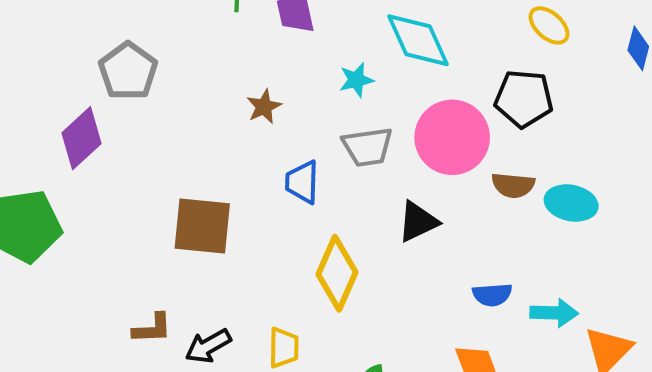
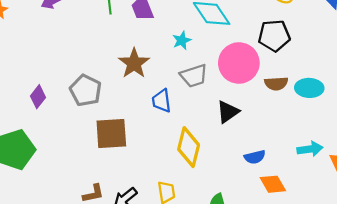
gray pentagon: (128, 71) -> (86, 90), moved
brown star: (264, 107) -> (134, 63), size x1.6
purple diamond: (82, 138) -> (38, 97), size x0.7
blue semicircle: (492, 295) -> (255, 157), moved

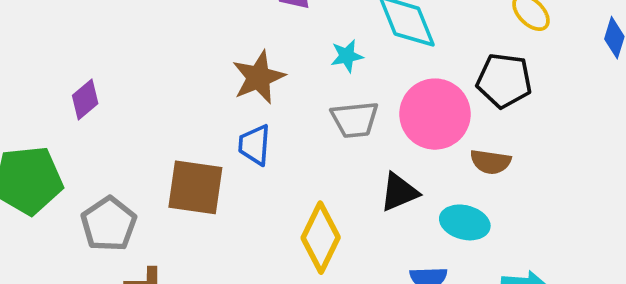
cyan ellipse: (309, 88) -> (465, 222), moved
gray pentagon: (86, 90) -> (109, 224), moved
blue trapezoid: (162, 101) -> (255, 145), moved

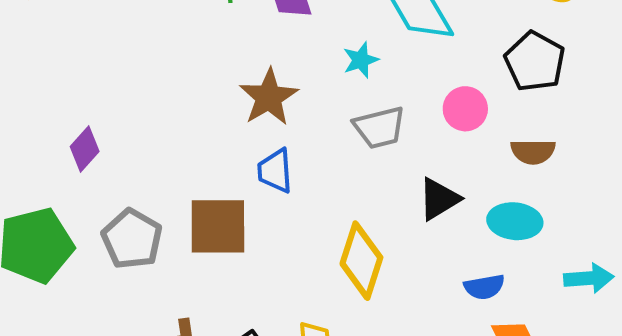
black pentagon: (504, 81) -> (535, 61), turned 30
pink circle: (435, 114) -> (465, 109), size x0.6
gray pentagon: (109, 224) -> (132, 239), moved

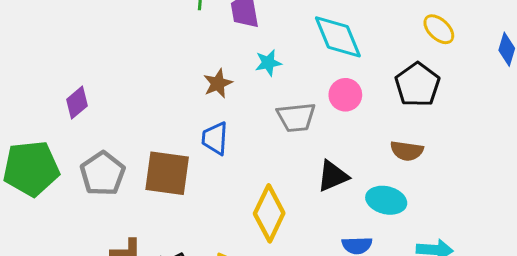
cyan star: (361, 60) -> (268, 63), moved
brown star: (269, 97) -> (218, 83), size x0.7
pink circle: (465, 109) -> (345, 95), moved

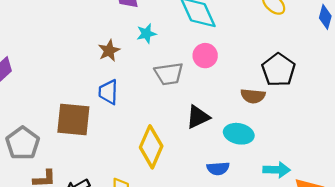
black pentagon: (417, 85) -> (279, 70), moved
gray pentagon: (103, 174) -> (23, 143), moved

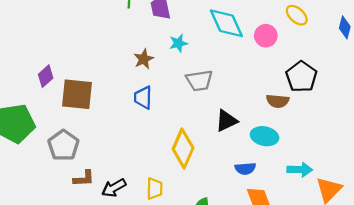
pink circle: (205, 56) -> (266, 36), moved
brown square: (73, 120) -> (77, 94), moved

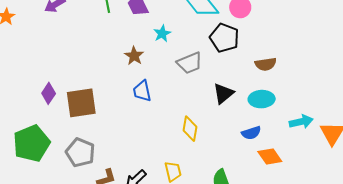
black pentagon: (301, 77) -> (224, 38), moved
yellow diamond: (183, 149) -> (190, 129), size x0.7

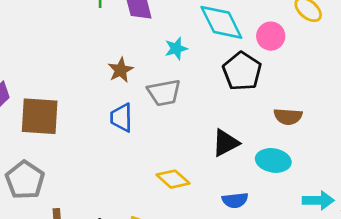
cyan star: (162, 34) -> (176, 48), moved
gray trapezoid: (190, 63) -> (164, 93), moved
yellow diamond: (190, 129) -> (173, 179), turned -70
blue semicircle: (251, 133) -> (235, 200), moved

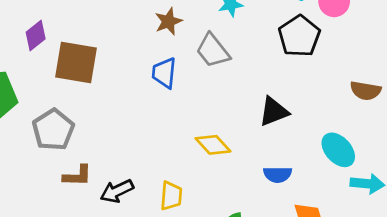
gray trapezoid: (164, 93) -> (213, 51), turned 56
brown semicircle: (288, 116) -> (366, 91), moved
cyan ellipse: (273, 160) -> (338, 150), moved, turned 32

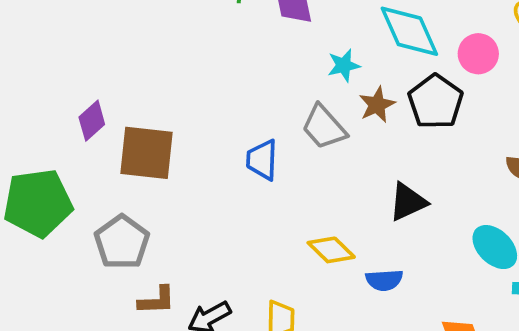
brown star: (168, 21) -> (377, 105), moved
blue semicircle: (278, 174) -> (384, 280), moved

